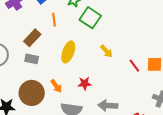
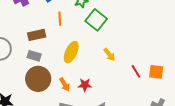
brown rectangle: (32, 38) -> (37, 35), turned 30
orange arrow: (56, 86) -> (65, 84), moved
brown circle: (32, 93) -> (38, 79), moved

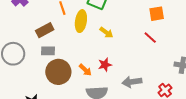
yellow ellipse: (71, 52) -> (81, 21), moved
yellow arrow: (109, 55) -> (106, 32), moved
orange square: (156, 72) -> (157, 14), moved

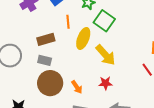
yellow arrow: (106, 32) -> (106, 55), size x1.6
red star: (105, 65) -> (105, 83), moved

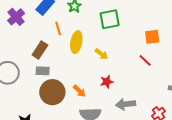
green square: (104, 21) -> (110, 19), moved, turned -35
brown rectangle: (46, 39) -> (40, 50), turned -30
yellow arrow: (106, 55) -> (101, 54), size x0.6

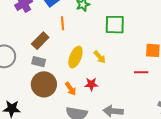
yellow ellipse: (76, 42) -> (75, 57), moved
red line: (145, 60) -> (141, 72), turned -56
red star: (107, 82) -> (91, 84), moved

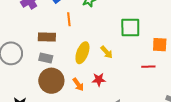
green square: (115, 25) -> (130, 28), moved
brown rectangle: (40, 41) -> (47, 37), turned 48

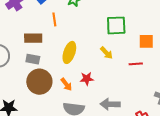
yellow arrow: (107, 52) -> (106, 53), moved

